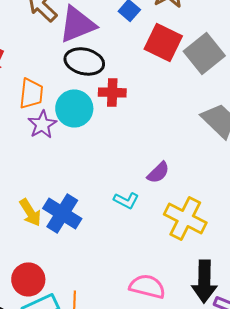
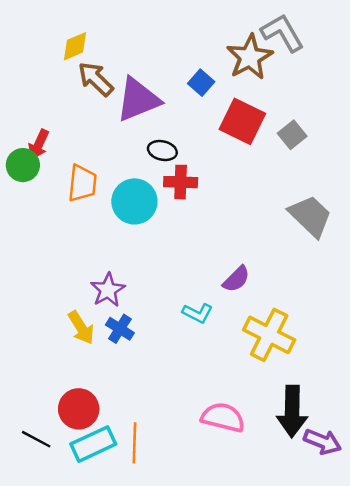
gray square: (204, 53) -> (292, 135), size x0.6
black ellipse: (84, 61) -> (162, 151), moved, size x0.6
purple star: (42, 124) -> (108, 290), moved
blue cross: (62, 213) -> (120, 329), size x0.6

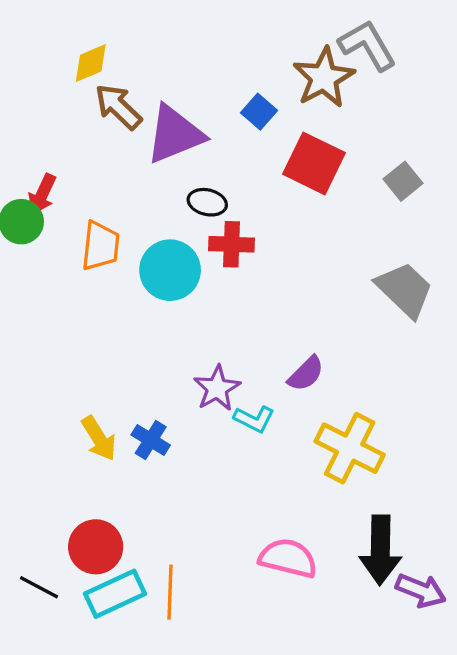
gray square: (292, 135) -> (403, 181), moved
purple star: (108, 290) -> (217, 388), moved

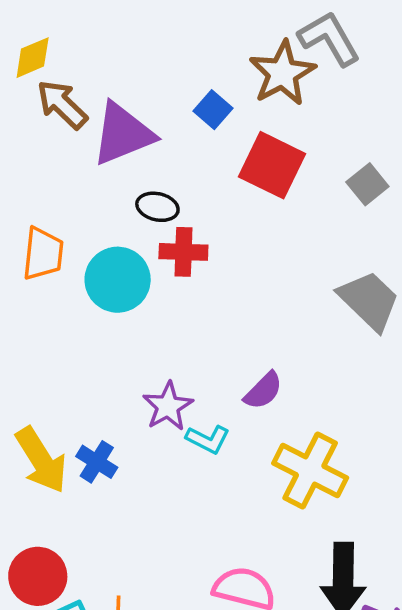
yellow arrow: (99, 438) -> (41, 460), size x1.4

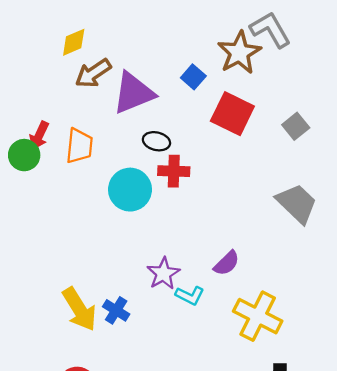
brown arrow: (62, 104) -> (93, 73), turned -78
orange trapezoid: (43, 254) -> (79, 146), moved

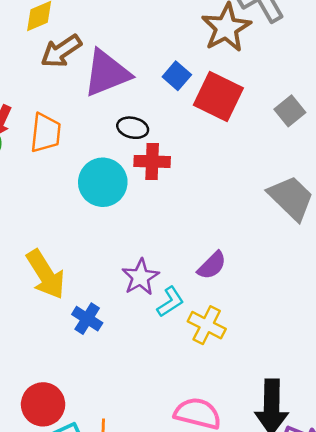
blue square: (193, 77) -> (177, 76), moved
cyan L-shape: (190, 295) -> (170, 302), turned -60
yellow arrow: (79, 309) -> (46, 274), moved
yellow cross: (258, 316) -> (207, 325), moved, size x0.7

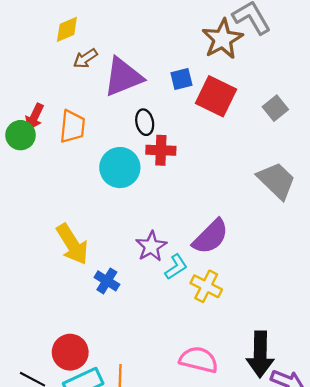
brown arrow: (61, 51) -> (85, 58), size x0.7
blue square: (177, 76) -> (181, 79), turned 35
black ellipse: (133, 128) -> (145, 122), turned 65
purple semicircle: (212, 265) -> (211, 237), size x1.5

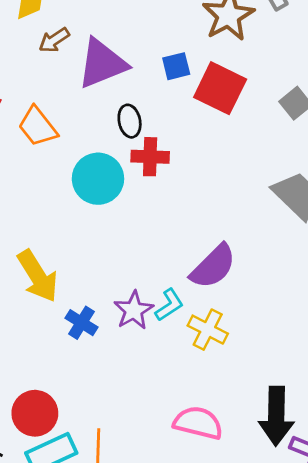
orange trapezoid: (72, 127) -> (38, 127), turned 136
purple star: (151, 246) -> (134, 310), moved

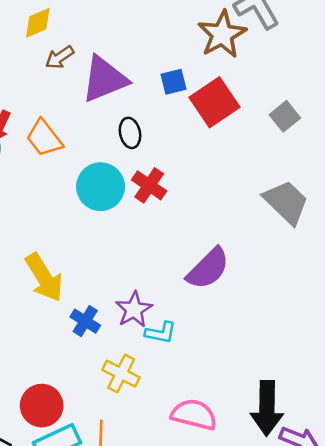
red square: (220, 88) -> (214, 102), turned 30
red cross: (150, 157) -> (149, 185), moved, turned 32
cyan L-shape: (169, 305) -> (161, 333), moved, turned 44
yellow cross: (208, 330) -> (121, 374), moved

